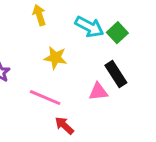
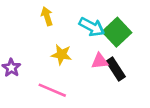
green square: (117, 33) -> (117, 32), size x1.5
pink triangle: (98, 92) -> (100, 61), moved

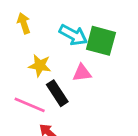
green square: (117, 32) -> (101, 41), turned -32
black rectangle: (116, 69) -> (57, 93), moved

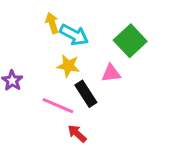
cyan arrow: (73, 35) -> (74, 35), moved
green square: (101, 41) -> (130, 41), turned 32

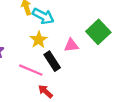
green square: (130, 41) -> (98, 32), moved
yellow star: (68, 66) -> (39, 40), turned 30

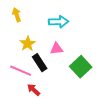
cyan arrow: (43, 16) -> (59, 22), moved, turned -30
green square: (98, 32) -> (81, 67), moved

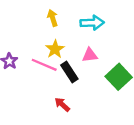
yellow arrow: (17, 15) -> (53, 18), moved
pink line: (21, 71) -> (44, 65), moved

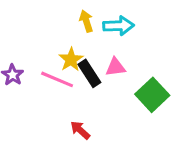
yellow arrow: (53, 18) -> (86, 21), moved
black rectangle: (69, 72) -> (89, 73), moved

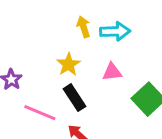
black rectangle: (89, 73) -> (74, 98), moved
pink line: (57, 79) -> (40, 113), moved

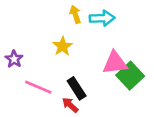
pink triangle: (112, 72) -> (115, 63), moved, size x1.5
black rectangle: (74, 98) -> (77, 88), moved

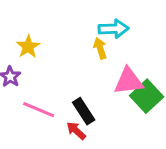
yellow arrow: (75, 14) -> (100, 48), moved
yellow star: (63, 46) -> (28, 47), moved

